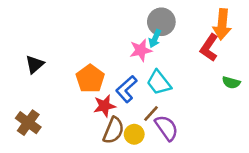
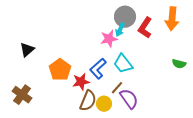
red L-shape: (209, 48) -> (145, 28), moved
orange pentagon: (90, 79) -> (60, 70), moved

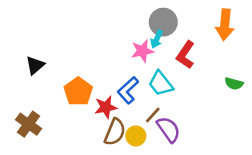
red L-shape: (145, 28) -> (186, 55), moved

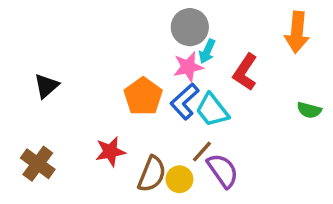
gray circle: (163, 22) -> (190, 27), moved
blue L-shape: (128, 90) -> (185, 101), moved
orange pentagon: (78, 91) -> (143, 96), moved
red star: (106, 107) -> (110, 152), moved

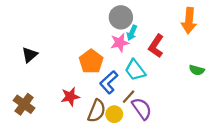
blue L-shape: (185, 101) -> (109, 82), moved

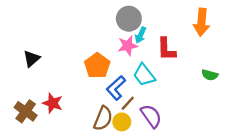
red L-shape: (156, 46) -> (166, 49), turned -35
red star: (70, 97) -> (53, 103), moved, turned 30
brown line: (129, 97) -> (128, 103), moved

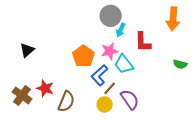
pink star: (128, 46) -> (110, 51), moved
brown semicircle: (103, 118) -> (66, 101), moved

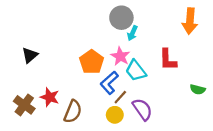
red L-shape: (143, 42) -> (168, 60), moved
pink star: (110, 51) -> (120, 56), turned -30
green semicircle: (180, 64) -> (198, 89), moved

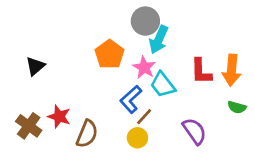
orange arrow: (190, 21) -> (232, 70), moved
cyan arrow: (132, 33) -> (159, 40), size x1.5
orange pentagon: (92, 62) -> (110, 54), moved
purple semicircle: (142, 109) -> (194, 131), moved

